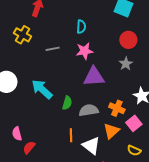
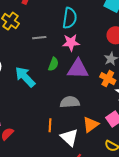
cyan semicircle: (81, 27) -> (70, 18), size x1.5
green semicircle: (67, 103) -> (53, 64), moved
orange cross: (117, 108) -> (108, 79), moved

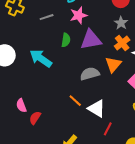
orange cross: (108, 79) -> (122, 43), turned 35
orange line: (50, 125) -> (75, 101), turned -40
orange triangle: (91, 125) -> (113, 65), moved

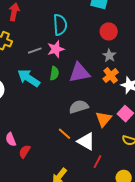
pink star: (79, 15) -> (56, 49), moved
cyan arrow: (41, 58) -> (29, 78), moved
orange triangle: (113, 65) -> (104, 119), moved

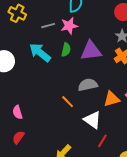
orange triangle: (104, 119) -> (112, 99), turned 30
orange line: (64, 134) -> (68, 102), moved
red semicircle: (25, 151) -> (18, 137), moved

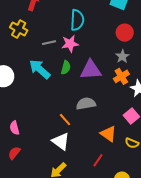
orange triangle: (112, 99) -> (108, 134), moved, turned 48
white triangle: (92, 120) -> (61, 141), moved

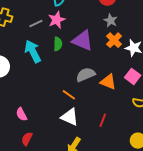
cyan arrow: (40, 69) -> (33, 51), turned 35
purple triangle: (91, 70) -> (83, 41), turned 40
orange triangle: (108, 134) -> (108, 82), moved
red line: (98, 160) -> (103, 120), moved

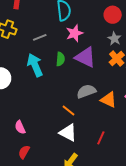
pink star: (57, 20) -> (74, 33), moved

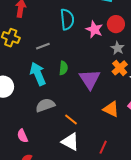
pink star: (74, 33) -> (94, 29), moved, turned -30
purple triangle: (85, 57) -> (90, 79), moved, turned 30
gray semicircle: (86, 91) -> (45, 105), moved

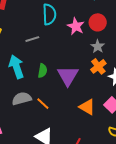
gray line: (43, 46) -> (32, 39), moved
green semicircle: (63, 68) -> (43, 71), moved
orange line: (71, 120) -> (43, 104), moved

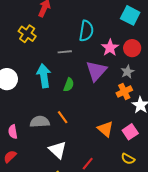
purple triangle: (68, 76) -> (96, 71), moved
gray semicircle: (22, 99) -> (40, 122), moved

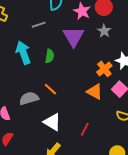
orange cross: (124, 91) -> (104, 69), moved

